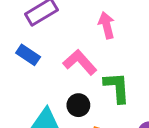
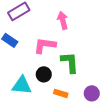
pink L-shape: (80, 62) -> (45, 45), turned -40

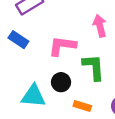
pink arrow: (63, 20) -> (100, 26), moved

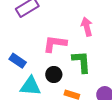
blue rectangle: (18, 40) -> (18, 61), moved

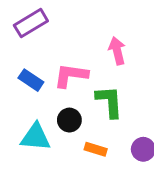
blue rectangle: (18, 61) -> (31, 80), moved

